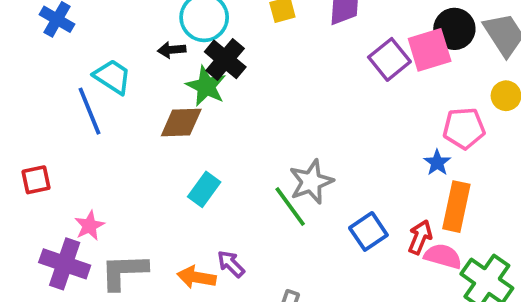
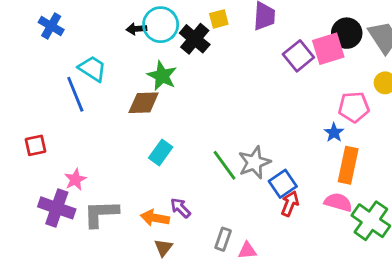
black arrow: (172, 50) -> (136, 29), moved
black cross: (225, 59) -> (195, 39), moved
gray star: (311, 182) -> (254, 162), moved
red arrow: (420, 237) -> (290, 204), moved

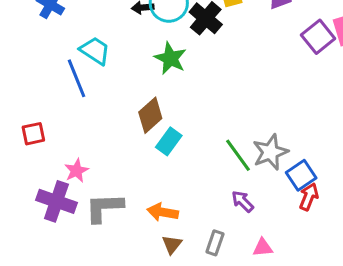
brown diamond: (144, 103) -> (150, 115), moved, turned -40
purple arrow: (180, 208) -> (243, 201), moved
gray rectangle: (223, 239) -> (215, 243), moved

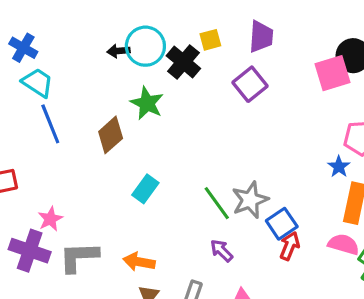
purple square: (318, 37) -> (250, 84), moved
cyan trapezoid: (95, 51) -> (38, 83), moved
brown diamond: (150, 115) -> (111, 135), moved

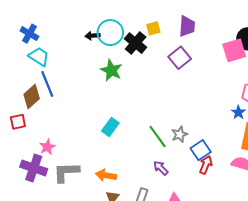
brown diamond: (111, 135) -> (32, 97), moved
gray star: (250, 200) -> (180, 134), size x0.7

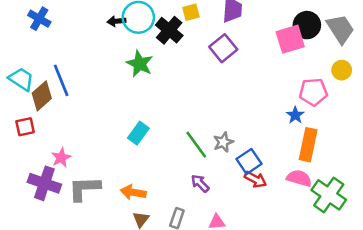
cyan trapezoid: (39, 57) -> (21, 79), moved
red arrow: (206, 165) -> (255, 179), turned 96

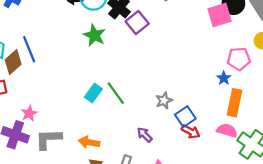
purple square: (223, 48) -> (137, 22), moved
green line: (196, 145) -> (116, 93), moved

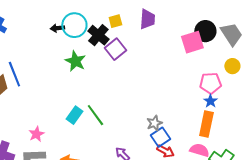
blue star: (224, 78) -> (210, 101), moved
gray star: (164, 101) -> (154, 123), moved
pink star: (29, 113) -> (36, 134), moved

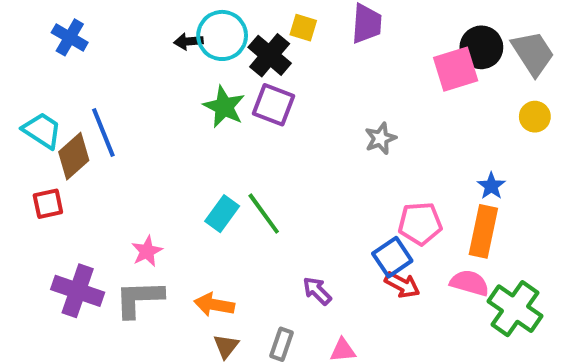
yellow square: (115, 21) -> (303, 28), turned 32
purple square: (115, 49) -> (274, 105), moved, turned -30
pink pentagon: (210, 83) -> (420, 224), moved
gray star: (154, 123) -> (380, 138), moved

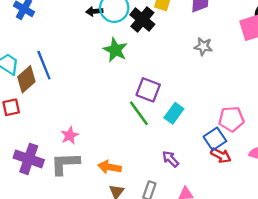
purple square: (274, 105) -> (148, 90), moved
gray star: (380, 138) -> (203, 46), moved, turned 30
cyan rectangle: (222, 214) -> (174, 113), moved

